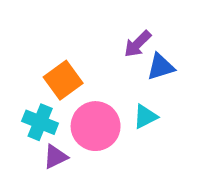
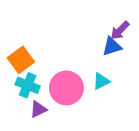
purple arrow: (138, 44) -> (120, 30), moved
orange square: (63, 80) -> (21, 60), moved

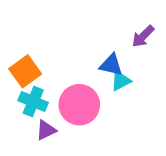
blue triangle: (112, 46) -> (111, 65), moved, turned 30
cyan triangle: (101, 81) -> (121, 81), moved

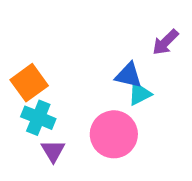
pink circle: (79, 105) -> (114, 134), moved
purple triangle: (46, 130) -> (53, 151), turned -35

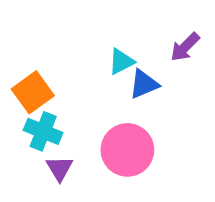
blue triangle: (129, 75) -> (144, 84), turned -36
cyan triangle: (140, 94) -> (121, 61), moved

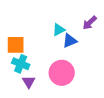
orange square: (33, 92) -> (16, 45), turned 36

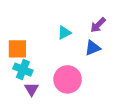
blue triangle: (70, 41) -> (93, 48), moved

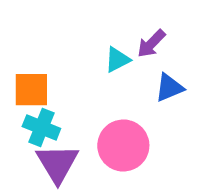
purple arrow: (98, 25) -> (151, 44), moved
purple triangle: (32, 89) -> (57, 163), size x1.6

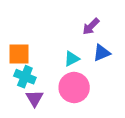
cyan triangle: (117, 60) -> (72, 59), moved
purple triangle: (57, 163) -> (35, 98), size x0.7

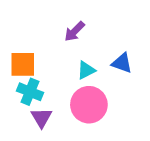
purple arrow: (91, 26) -> (75, 31), moved
blue triangle: (102, 53) -> (122, 63), turned 42

